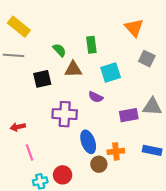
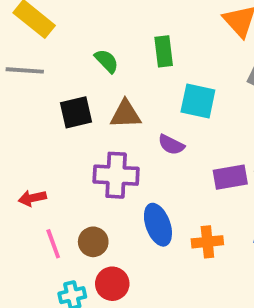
brown triangle: (73, 69) -> (126, 114), moved
cyan square: (111, 72) -> (198, 101), turned 30
brown circle: (99, 164) -> (93, 242), moved

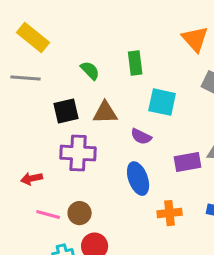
purple cross: (116, 175) -> (78, 153), moved
blue ellipse: (158, 225) -> (138, 179), moved
pink line: (53, 244) -> (48, 215), turned -55

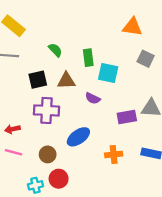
orange triangle: (195, 39) -> (132, 27), turned -40
green rectangle: (135, 63) -> (88, 58), moved
blue ellipse: (138, 179) -> (78, 137), moved, turned 75
pink line: (48, 215) -> (13, 152), moved

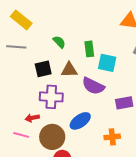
purple semicircle: (93, 98) -> (93, 86), size x1.6
red arrow: (12, 129) -> (32, 118), moved
brown circle: (48, 154) -> (52, 137), size x1.6

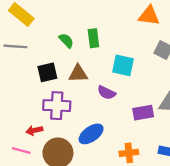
green rectangle: (89, 49) -> (93, 38), moved
purple semicircle: (93, 86) -> (106, 93), size x0.7

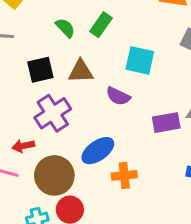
green rectangle: (93, 38) -> (101, 25), turned 42
purple cross: (57, 106) -> (53, 113), turned -36
orange cross: (129, 153) -> (124, 175), moved

